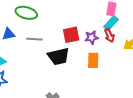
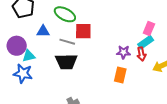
red square: (71, 35) -> (83, 31), moved
black trapezoid: (58, 56) -> (66, 62), moved

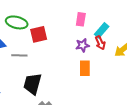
pink rectangle: (149, 29) -> (81, 19), moved
gray line: (67, 42) -> (19, 55), moved
black trapezoid: (66, 62) -> (33, 84), moved, turned 120

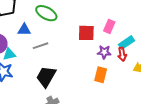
red square: (39, 34) -> (86, 33), moved
gray line: (19, 55) -> (41, 46), turned -35

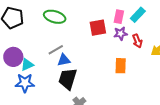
blue triangle: (24, 30) -> (64, 60), moved
cyan rectangle: (126, 43) -> (138, 15), moved
purple star: (104, 52) -> (121, 34), moved

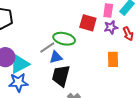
green ellipse: (55, 17) -> (64, 39), moved
red square: (98, 28) -> (88, 23), turned 30
cyan triangle: (27, 65) -> (20, 64), size x1.5

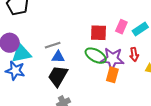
red square: (88, 23) -> (99, 33), turned -30
purple star: (111, 27) -> (112, 59), moved, size x1.6
green ellipse: (64, 39) -> (96, 56), moved

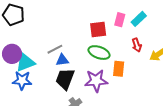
purple star: (112, 59) -> (96, 81), moved

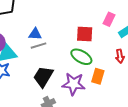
pink rectangle: (120, 20) -> (109, 19), moved
blue triangle: (62, 60) -> (35, 34), moved

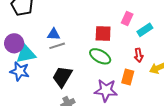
orange rectangle: (98, 76) -> (128, 77), moved
purple star: (73, 84) -> (106, 90), moved

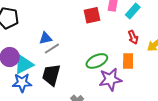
red square: (103, 34) -> (92, 15), moved
green ellipse: (100, 56) -> (97, 61), moved, turned -40
black trapezoid: (62, 77) -> (51, 75), moved

